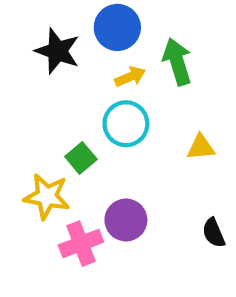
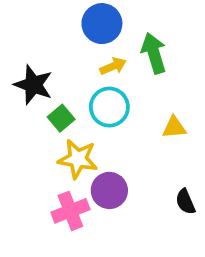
black star: (57, 51) -> (33, 85), moved
green square: (81, 158) -> (61, 118), moved
yellow star: (47, 196) -> (78, 159), moved

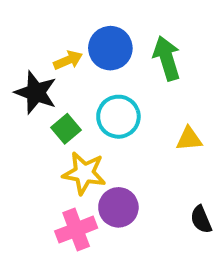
blue circle: (102, 24) -> (110, 48), moved
yellow arrow: (113, 66) -> (68, 60), moved

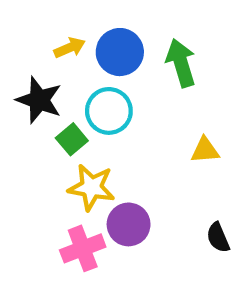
yellow arrow: (68, 60) -> (70, 48), moved
cyan circle: (118, 117) -> (109, 111), moved

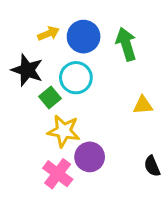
pink cross: (83, 248) -> (58, 174), turned -32

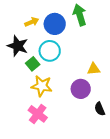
green arrow: (126, 44) -> (80, 15), moved
purple circle: (90, 157) -> (81, 89), moved

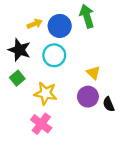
green square: (33, 64) -> (17, 78), moved
yellow triangle: (94, 69) -> (93, 73), moved, turned 48
black semicircle: (100, 109) -> (109, 104), moved

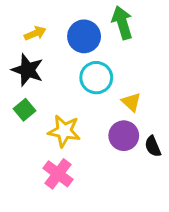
yellow arrow: (35, 24) -> (35, 33), moved
cyan circle: (54, 55) -> (96, 78), moved

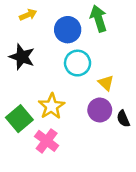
yellow arrow: (35, 33) -> (28, 15), moved
green square: (24, 110) -> (19, 119), moved, size x1.5
yellow star: (64, 131) -> (52, 106), turned 30

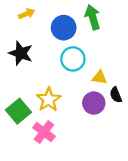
yellow triangle: (106, 83) -> (100, 78), turned -35
black semicircle: (123, 119) -> (116, 95), moved

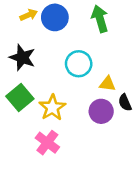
blue circle: (64, 28) -> (55, 17), moved
green square: (18, 111) -> (20, 98), moved

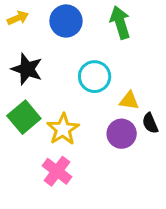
yellow arrow: (29, 15) -> (18, 18), moved

